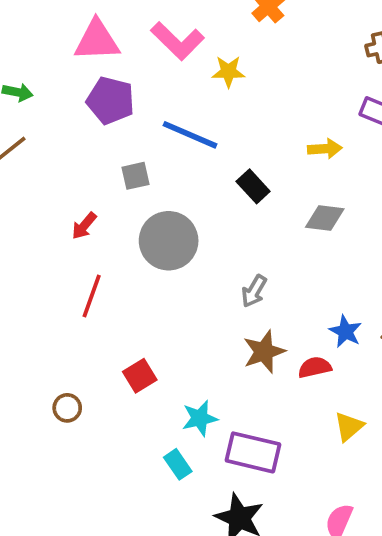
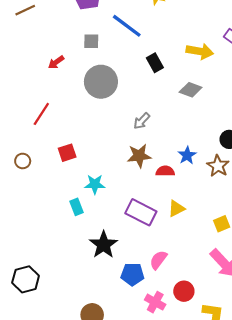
yellow arrow: (325, 149) -> (200, 51), size x1.4
red line: (92, 296) -> (41, 114), moved
purple rectangle: (253, 452) -> (141, 212), moved

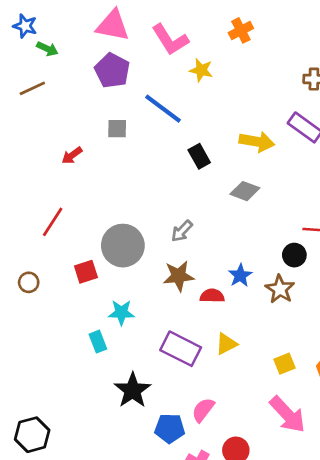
gray circle: (101, 82) -> (123, 246), moved

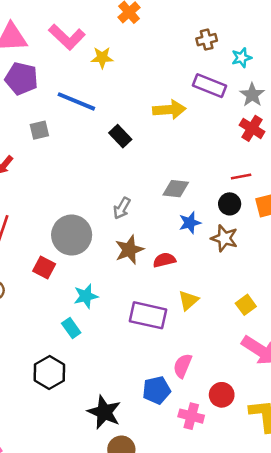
gray diamond: (245, 191) -> (176, 189), moved
red square: (86, 272) -> (44, 267), turned -30
blue star: (240, 275) -> (190, 223), moved, turned 30
black star: (133, 390) -> (104, 412), moved
black hexagon: (32, 435) -> (49, 373), moved

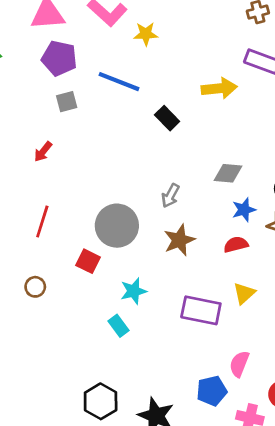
gray square: (39, 130) -> (67, 102), moved
red semicircle: (164, 260) -> (236, 245), moved
black hexagon: (49, 373) -> (101, 401), moved

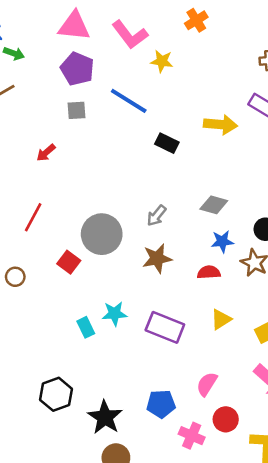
black rectangle: (167, 118) -> (167, 143), turned -30
cyan star: (134, 291) -> (115, 314), moved
yellow triangle: (244, 293) -> (221, 319), moved
pink semicircle: (239, 364) -> (207, 384), moved

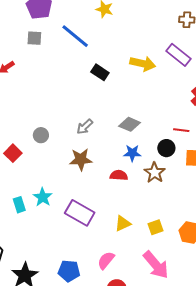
gray circle: (102, 234) -> (41, 135), size x0.5
cyan star: (115, 314) -> (43, 197), turned 30
yellow triangle: (221, 319) -> (123, 223), moved

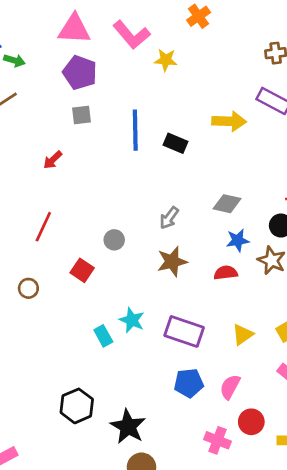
blue line: (75, 36) -> (135, 130), moved, turned 60
blue pentagon: (69, 271) -> (189, 383), moved

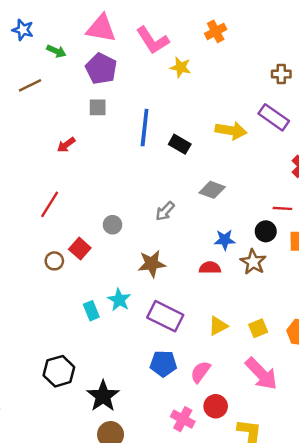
green arrow: (14, 60) -> (56, 51), moved
gray diamond: (227, 204) -> (212, 190), moved
brown star: (172, 262) -> (152, 264), moved
brown circle: (28, 288) -> (54, 261), moved

